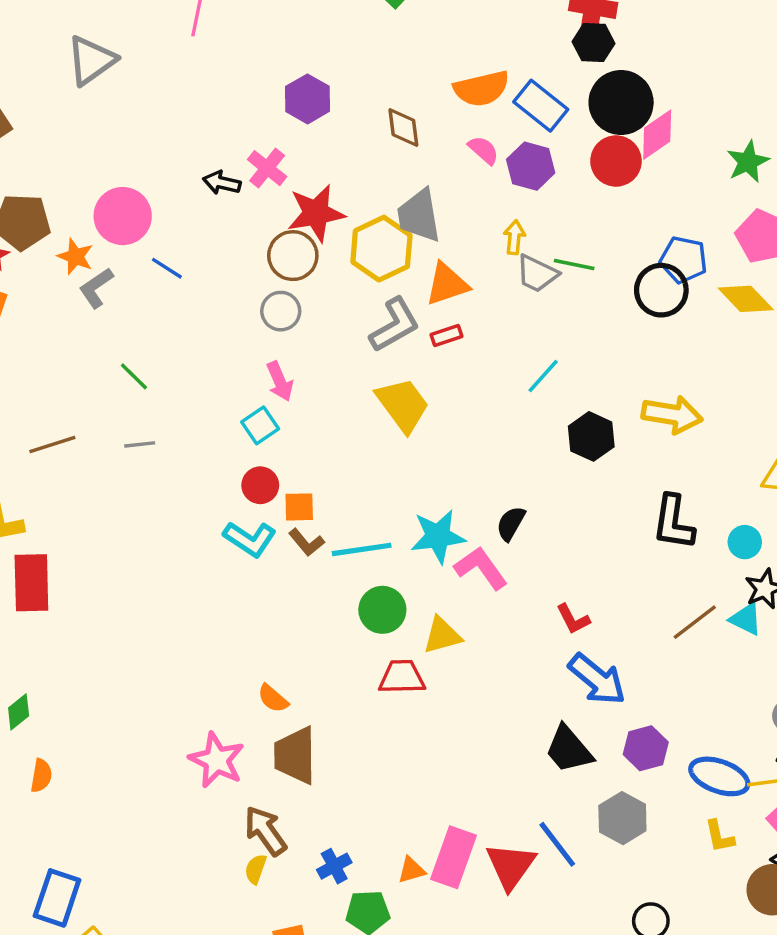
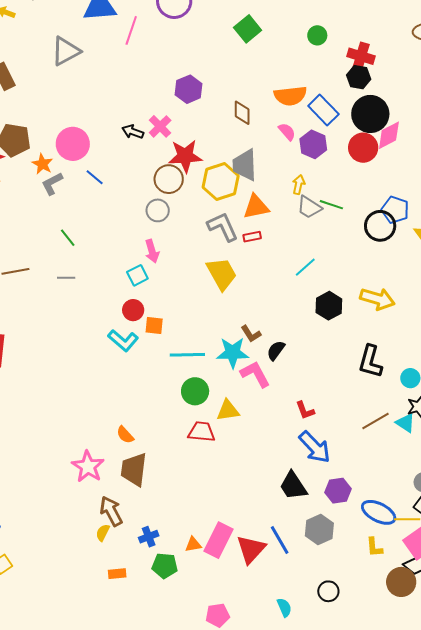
gray L-shape: (395, 325) -> (223, 227), turned -92
brown L-shape: (306, 542) -> (251, 334), moved

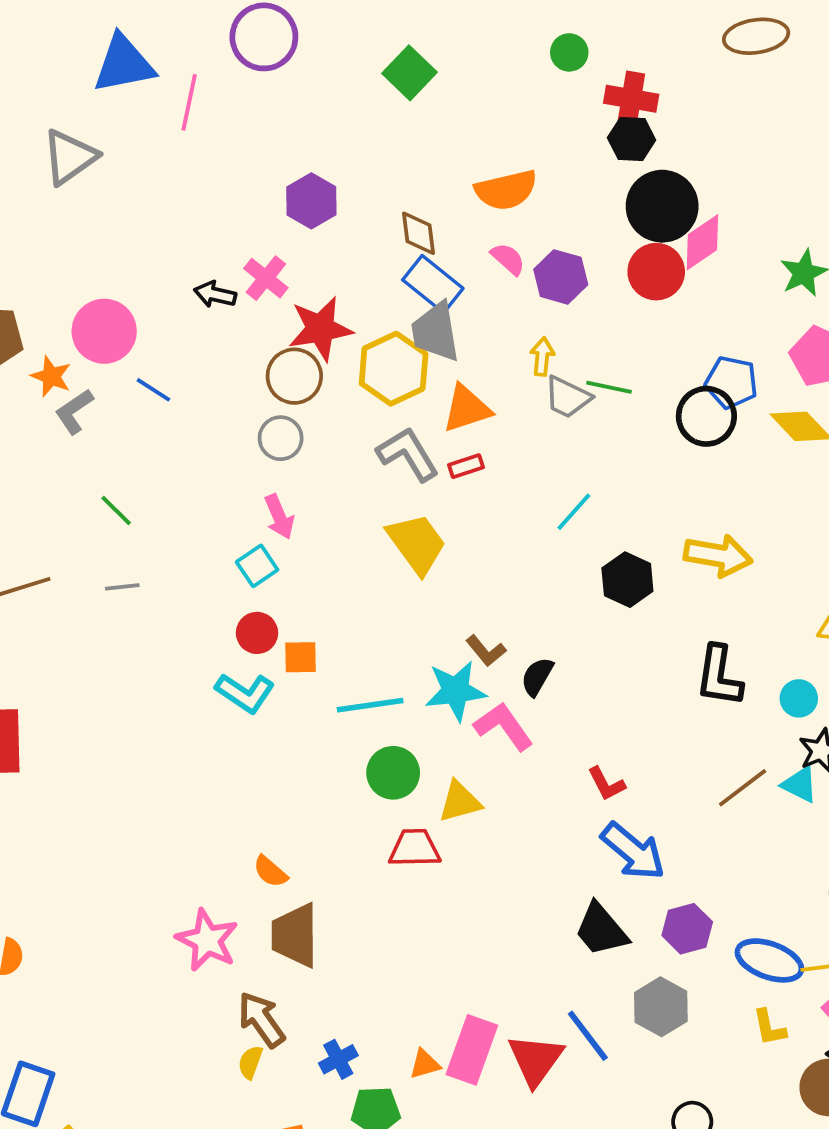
green circle: (317, 35) -> (569, 52), moved
blue rectangle: (323, 110) -> (433, 284), moved

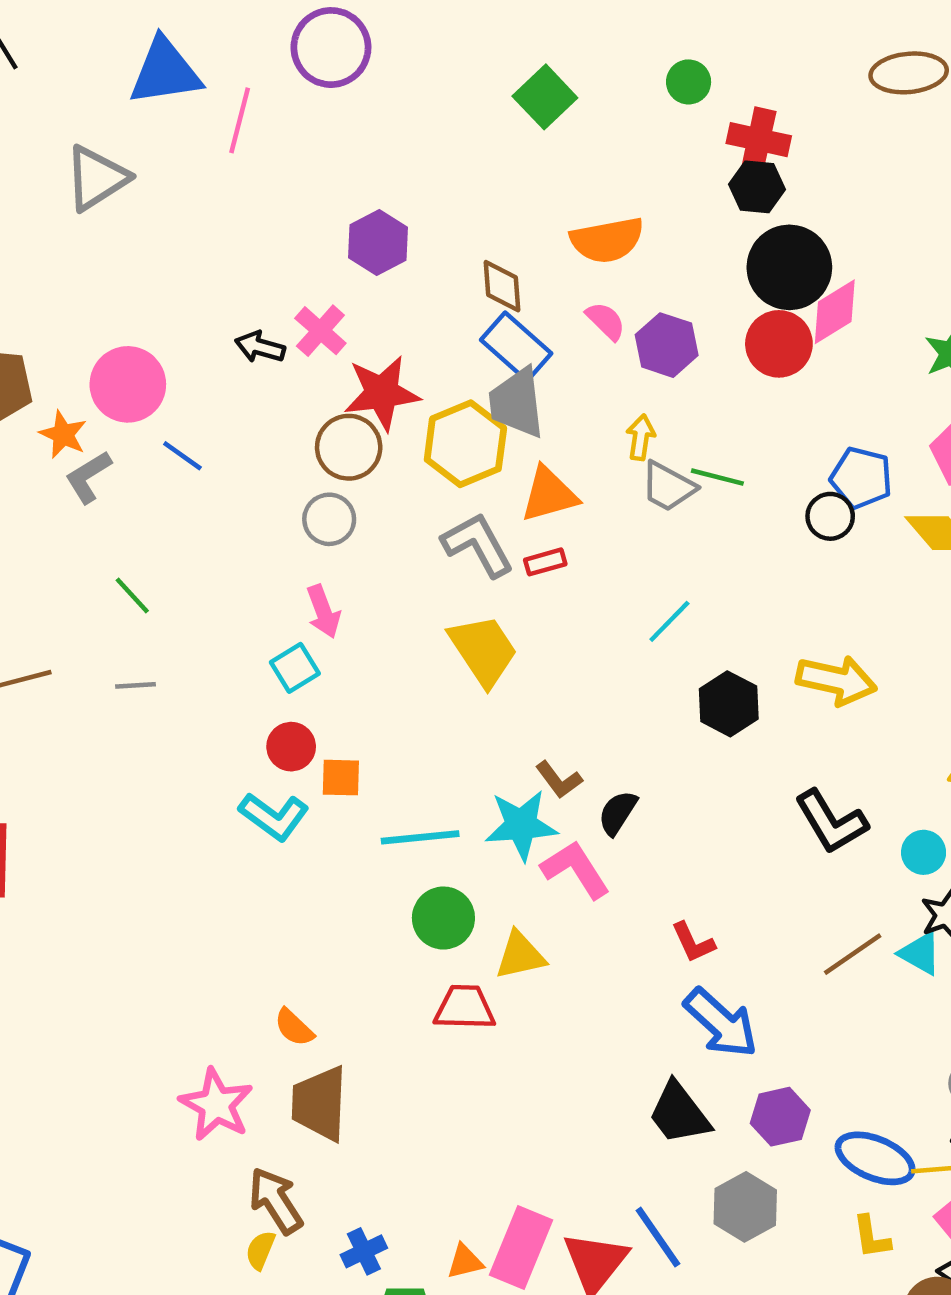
green square: (410, 73) -> (545, 97), moved
black circle: (706, 416) -> (830, 516), size x0.7
black L-shape: (719, 676) -> (831, 822), turned -42

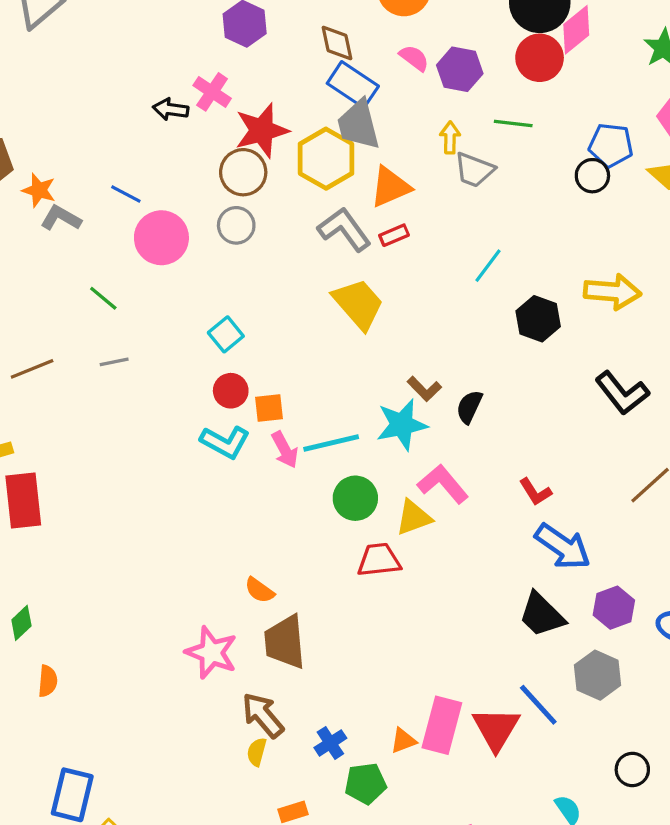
pink circle: (128, 384) -> (161, 238), moved
gray L-shape: (88, 477) -> (61, 218), turned 69
green line: (717, 477) -> (513, 124), moved
pink arrow: (323, 611) -> (285, 450), moved
pink L-shape: (575, 869) -> (443, 484), moved

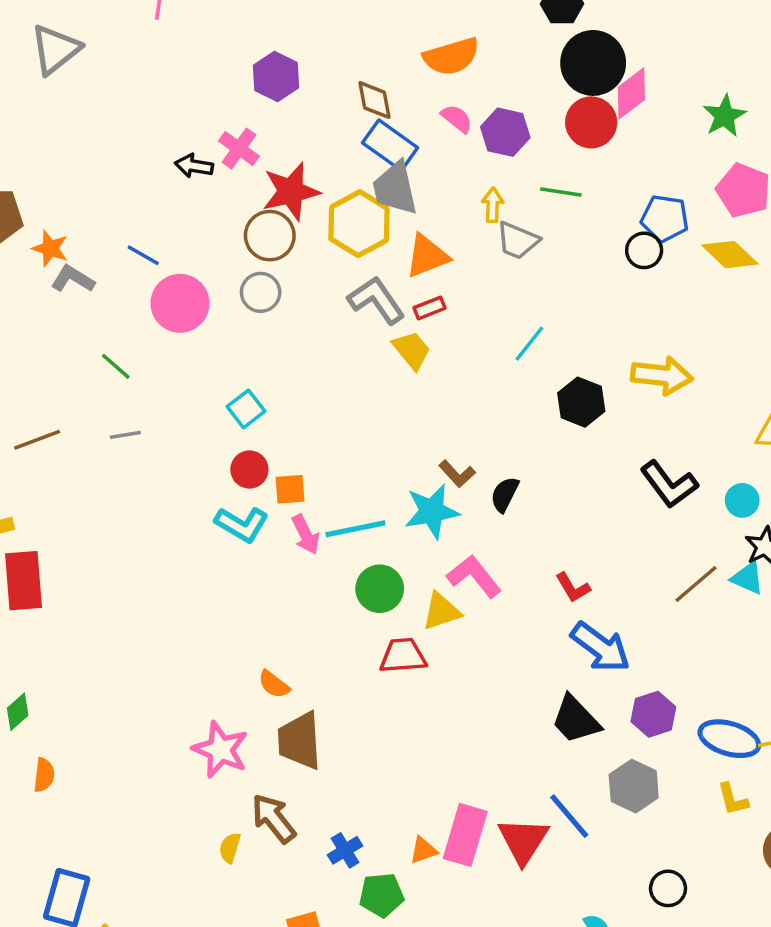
yellow trapezoid: (358, 304) -> (412, 350), moved, size x0.7
yellow semicircle: (257, 752) -> (230, 848), moved

